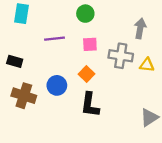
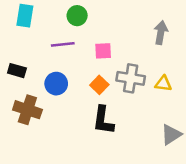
green circle: (85, 14) -> (77, 16), moved
gray cross: (121, 56) -> (131, 78), moved
yellow triangle: (147, 65) -> (163, 84), moved
blue circle: (57, 85) -> (56, 84), moved

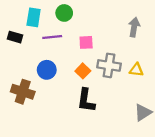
cyan rectangle: (25, 16) -> (34, 17), moved
black rectangle: (17, 71) -> (15, 37), moved

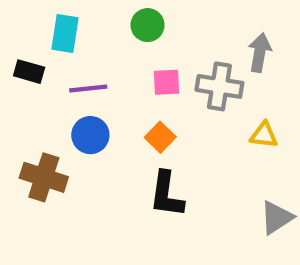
green circle: (64, 13) -> (148, 25), moved
purple line: (52, 37) -> (88, 89), moved
gray cross: (109, 65) -> (219, 86), moved

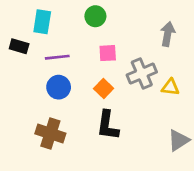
gray cross: (219, 86) -> (142, 74), moved, turned -32
brown cross: (44, 177) -> (50, 134), moved

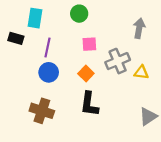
purple line: (57, 57) -> (48, 47), turned -72

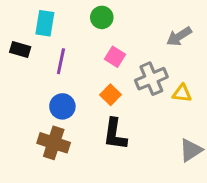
gray arrow: (139, 28) -> (179, 36), turned -132
pink square: (89, 44) -> (115, 57), turned 35
blue circle: (49, 72) -> (62, 106), moved

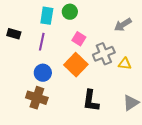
cyan rectangle: (45, 23) -> (47, 16), moved
orange square: (111, 95) -> (76, 65), size x1.6
black L-shape: (115, 134) -> (91, 101), moved

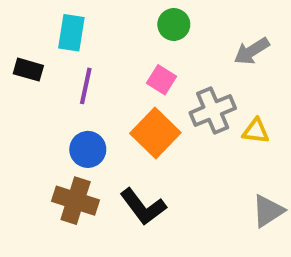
green circle: (70, 12) -> (174, 24), moved
cyan rectangle: (47, 16) -> (71, 33), moved
black L-shape: (91, 101) -> (143, 207), moved, turned -45

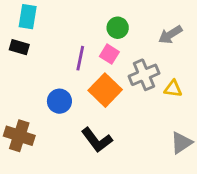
green circle: (174, 24) -> (118, 28), moved
cyan rectangle: (71, 33) -> (28, 17), moved
purple line: (86, 86) -> (80, 58), moved
brown cross: (76, 201) -> (19, 136), moved

